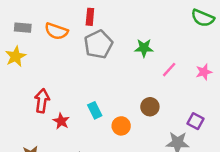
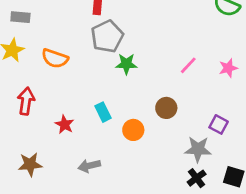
orange semicircle: (56, 31) -> (55, 58), moved
green star: (144, 48) -> (126, 64), moved
red arrow: (42, 101) -> (26, 101), moved

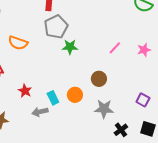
cyan rectangle: (103, 112) -> (53, 98), moved
purple square: (219, 124) -> (143, 100), moved
gray star: (198, 149) -> (104, 109), moved
gray arrow: (89, 166) -> (40, 112), moved

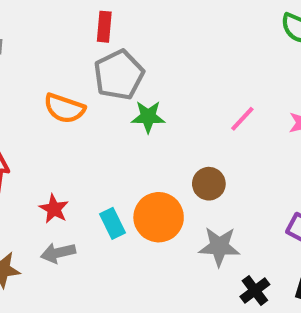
orange semicircle: (18, 43) -> (64, 108), moved
orange circle: (75, 95) -> (159, 217), size x1.5
gray arrow: (40, 112) -> (58, 253), moved

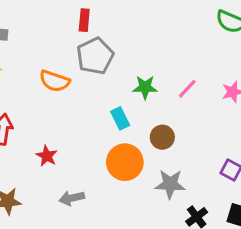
green star: (148, 117) -> (145, 87), moved
cyan rectangle: (113, 223) -> (120, 118), moved
gray arrow: (58, 253) -> (72, 198), moved

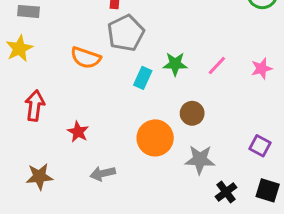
cyan rectangle: (120, 118) -> (143, 78), moved, turned 50

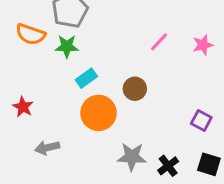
green star: (175, 64) -> (67, 46), moved
cyan rectangle: (143, 78) -> (86, 78), moved, turned 30
gray star: (200, 160) -> (132, 157), moved

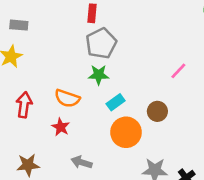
orange semicircle: (31, 34) -> (67, 98), moved
gray arrow: (47, 148) -> (82, 162), turned 30

